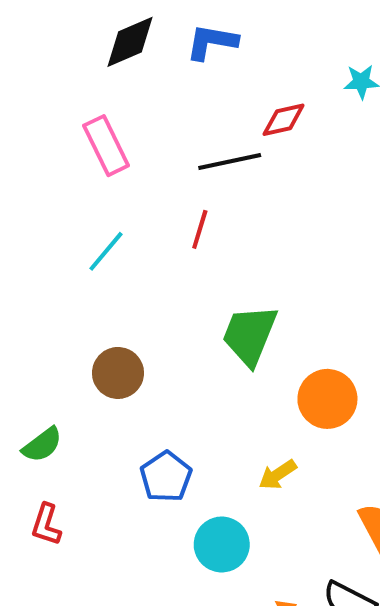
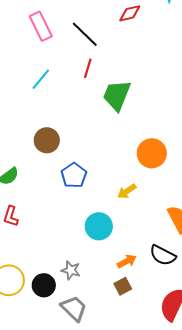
black line: (230, 162) -> (85, 34), moved, turned 56
green trapezoid: (250, 335) -> (117, 95), moved
blue pentagon: (166, 477) -> (74, 175), moved

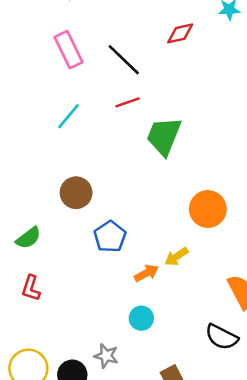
red line: (88, 68) -> (128, 102), turned 54
cyan circle: (99, 226) -> (141, 318), moved, size x0.7
orange arrow: (127, 261) -> (146, 273), moved

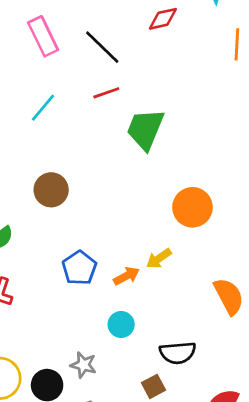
blue pentagon: (110, 237) -> (79, 268), moved
black semicircle: (222, 337) -> (178, 353), moved, turned -32

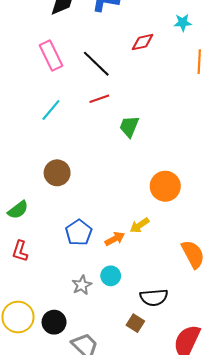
green trapezoid: (145, 129) -> (129, 126), size x0.7
gray star: (83, 365) -> (82, 285), moved, turned 30
brown square: (153, 386) -> (135, 323), turned -30

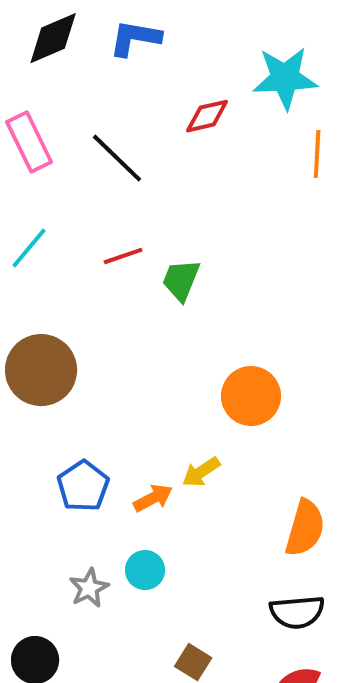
cyan star: (183, 22) -> (285, 78), size x1.8
red line: (99, 99) -> (123, 256), moved
brown circle: (57, 173) -> (41, 370), size x1.4
orange semicircle: (193, 254) -> (305, 528), turned 44
black semicircle: (154, 297) -> (297, 612), moved

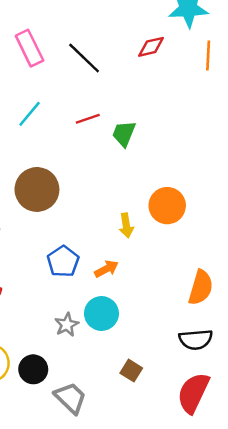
red diamond: (207, 116) -> (151, 47), moved
yellow arrow: (201, 472) -> (126, 225), moved, turned -65
cyan circle: (145, 570) -> (101, 314), size x1.4

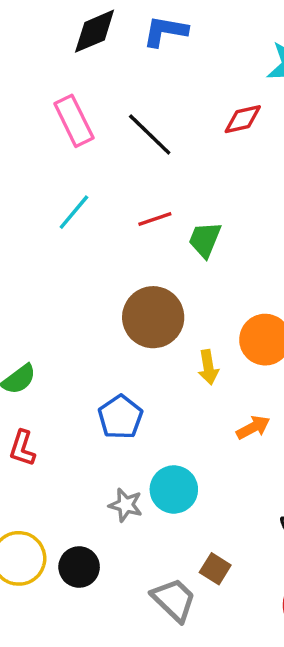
brown circle: (37, 189) -> (153, 317), moved
orange arrow: (106, 269) -> (253, 427), moved
gray star: (67, 325) -> (126, 505), turned -30
gray trapezoid: (70, 398) -> (174, 600), moved

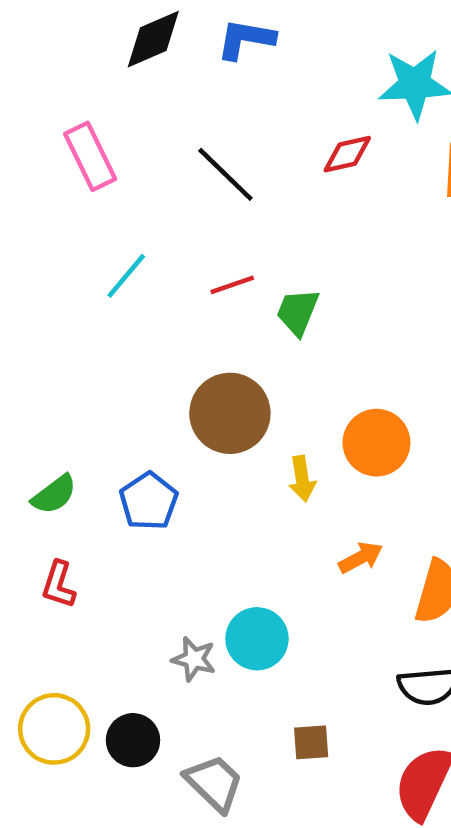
pink rectangle: (74, 121) -> (90, 156), moved
blue pentagon: (120, 417) -> (149, 501), moved
brown square: (215, 569) -> (311, 742), turned -36
gray trapezoid: (174, 600) -> (214, 783), moved

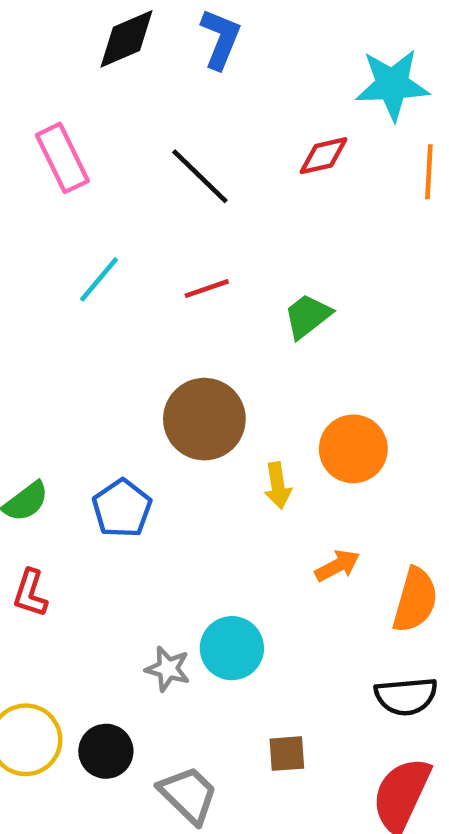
blue L-shape: (246, 39) -> (220, 39), turned 102
green trapezoid: (298, 312) -> (307, 316), moved, turned 30

